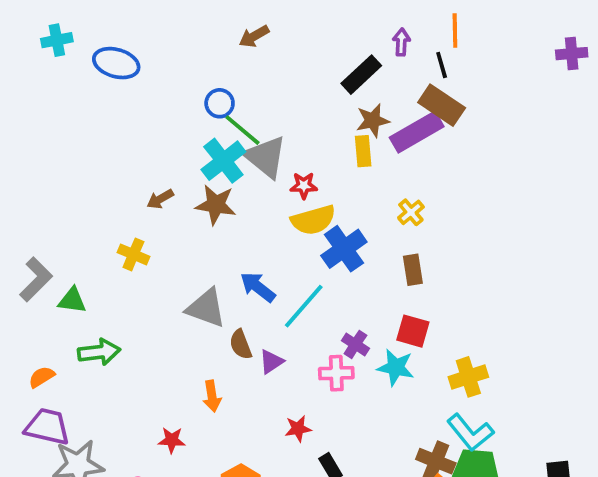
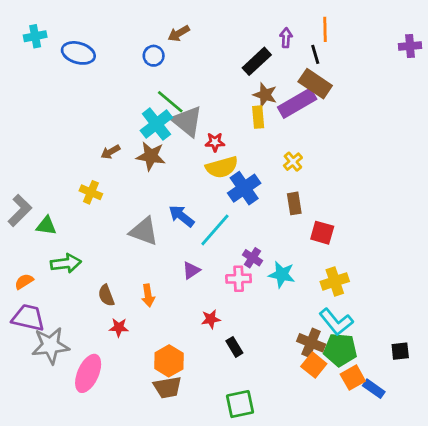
blue circle: (220, 103) -> (154, 56), moved
brown star: (373, 120) -> (265, 95), turned 30
red square: (413, 331) -> (322, 233), moved
brown semicircle: (241, 344) -> (106, 295), moved

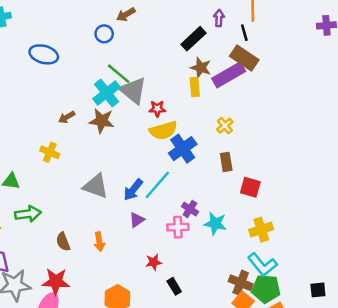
blue ellipse: (78, 53) -> (44, 54), moved
blue arrow: (181, 216) -> (133, 190), moved, turned -90
red star: (119, 327) -> (56, 282), moved, size x1.6

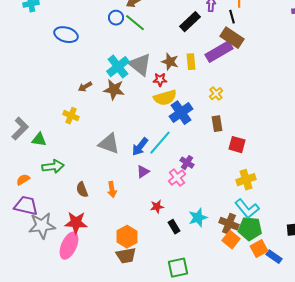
brown star: (201, 68) -> (170, 62), moved
green line: (119, 74) -> (135, 23), moved
cyan star: (215, 224) -> (198, 218), moved, turned -30
pink cross: (178, 227) -> (177, 178), turned -36

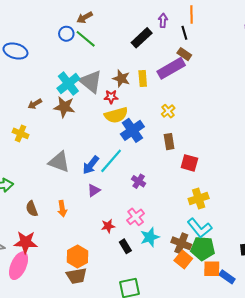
brown rectangle: (232, 38) -> (184, 54), size x0.6
pink cross: (177, 178) -> (136, 217), moved
orange square: (259, 249) -> (212, 269), turned 30

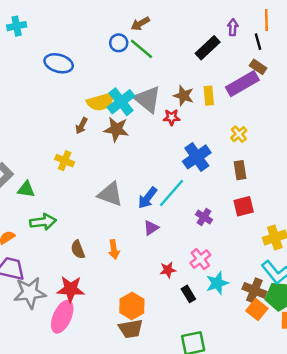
brown arrow: (35, 104) -> (81, 126), turned -32
yellow semicircle: (116, 115) -> (101, 102), moved
red square: (189, 163) -> (244, 206), moved, turned -30

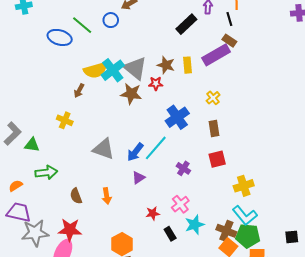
green line: (141, 49) -> (82, 25), moved
brown star: (116, 129) -> (131, 94), moved

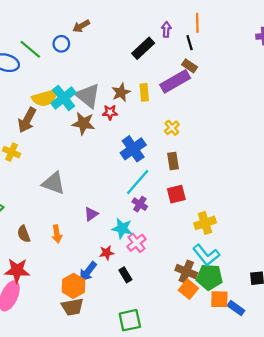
brown star: (166, 65) -> (121, 92), turned 30
brown arrow: (79, 91) -> (27, 120), size x1.6
cyan line: (156, 148) -> (138, 182), moved
blue arrow: (135, 152) -> (88, 272), moved
cyan star: (195, 225) -> (122, 228), moved, turned 30

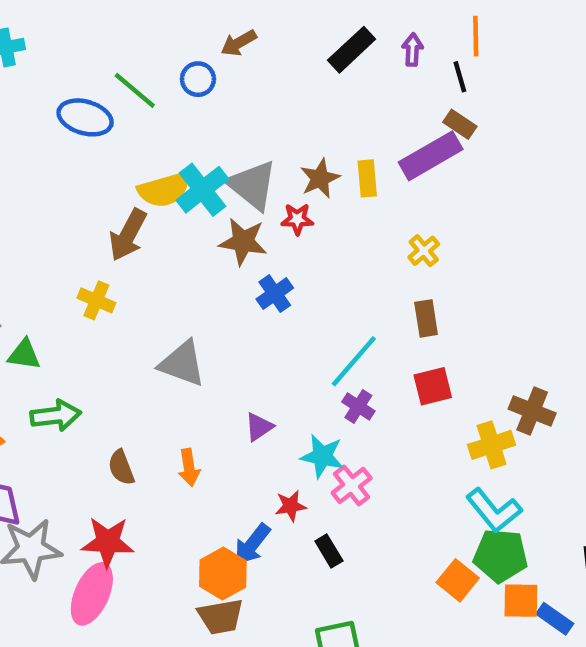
black rectangle: (143, 48) -> (352, 50), moved
blue cross: (133, 149) -> (275, 294), moved, size x0.7
brown cross: (186, 272) -> (532, 411), moved

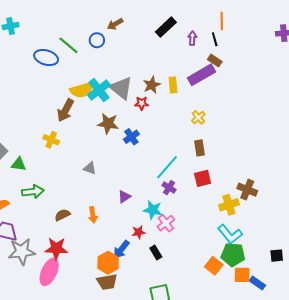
purple arrow: (412, 50) -> (192, 38), moved
brown star: (243, 242) -> (108, 124), moved
gray triangle: (182, 364) -> (90, 168), size x0.6
brown semicircle: (121, 467) -> (62, 215), turned 84

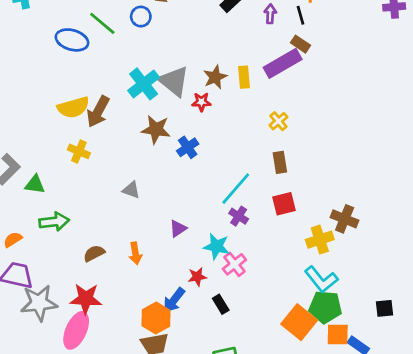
yellow semicircle: (82, 90) -> (73, 107), moved
orange square: (214, 266) -> (299, 322), size x1.4

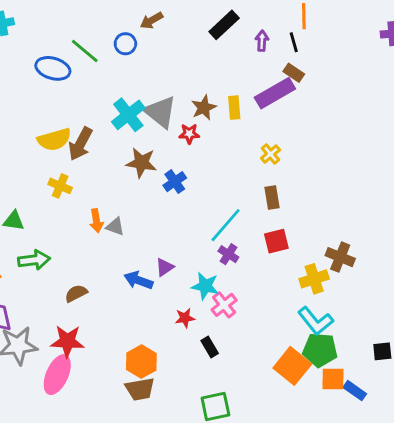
orange arrow: (135, 253) -> (96, 221), moved
blue arrow: (174, 300) -> (138, 280), moved, turned 72

